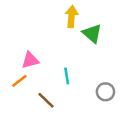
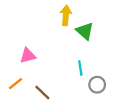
cyan line: (67, 76) -> (80, 68), moved
orange line: (19, 81) -> (16, 84), moved

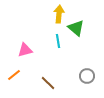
cyan line: (80, 68) -> (58, 41), moved
brown line: (42, 93) -> (48, 83), moved

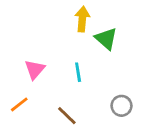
cyan line: (58, 41) -> (78, 72), moved
pink triangle: (25, 50) -> (35, 69), turned -35

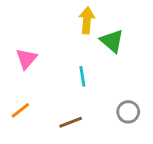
pink triangle: (35, 69) -> (26, 59), moved
brown line: (67, 116) -> (71, 122), turned -65

